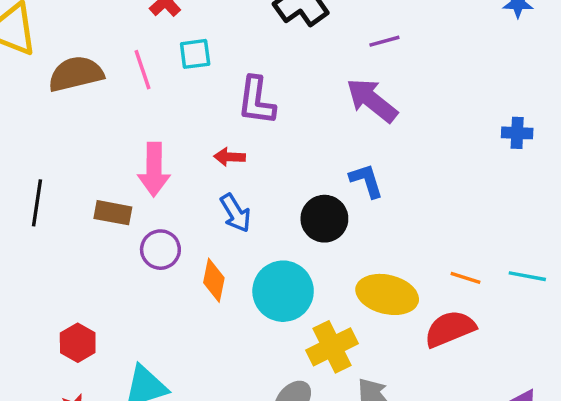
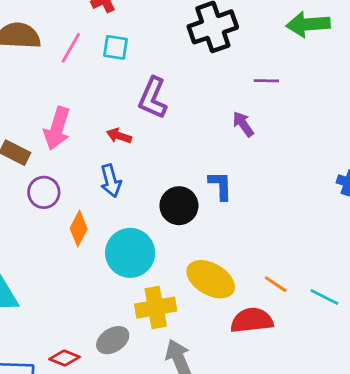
pink line: (142, 70) -> (71, 48), turned 32
purple arrow: (372, 100) -> (243, 124), size x0.6

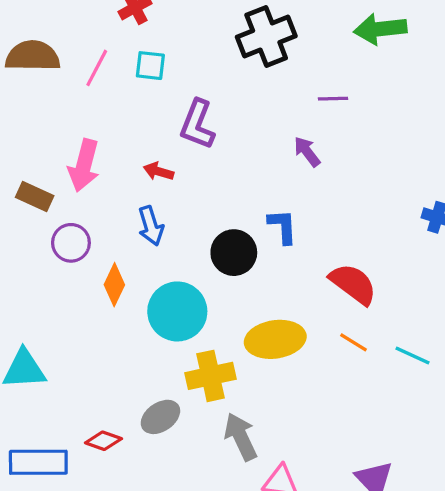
yellow ellipse: (211, 279) -> (275, 339), turned -36
red semicircle: (252, 320) -> (353, 284), moved, turned 45

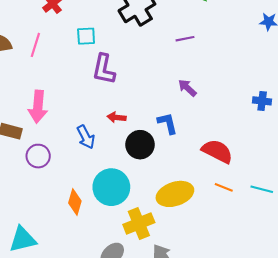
cyan square: (150, 66) -> (86, 36), moved
purple arrow: (307, 152) -> (187, 88), moved
red arrow: (159, 171) -> (117, 117), moved
orange diamond: (114, 285) -> (75, 202), moved

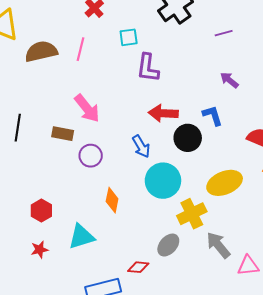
pink arrow: (38, 107) -> (87, 108), turned -40
red arrow: (117, 117) -> (163, 113), size x1.6
blue arrow: (86, 137) -> (141, 146), moved
orange diamond: (75, 202) -> (112, 200), moved

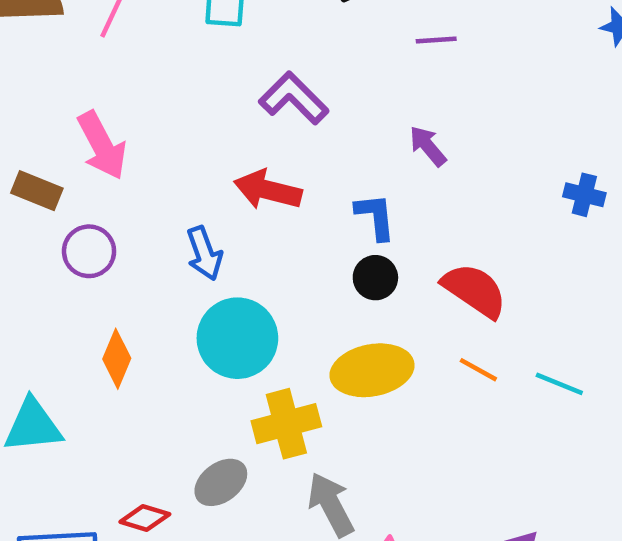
purple L-shape: (148, 68) -> (294, 98), moved, turned 116
black circle: (188, 138) -> (375, 278), moved, size x0.7

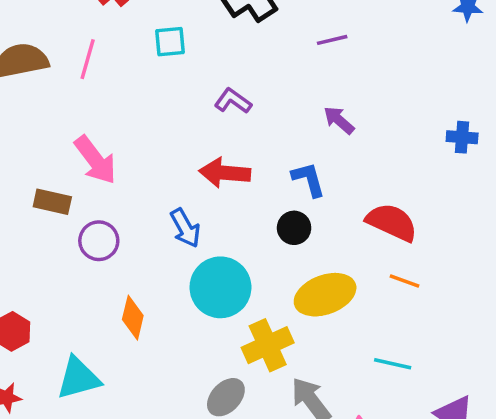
purple L-shape: (294, 98) -> (233, 101), size x0.7
black circle: (375, 278) -> (294, 228), moved
cyan line: (559, 384) -> (393, 364), moved

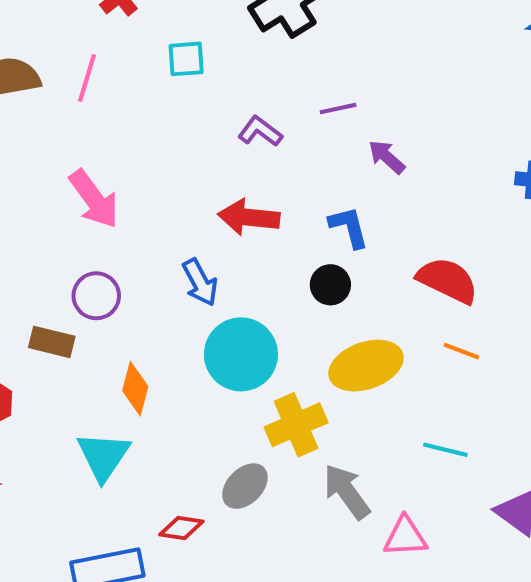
purple line: (332, 40) -> (338, 108), moved
brown rectangle: (52, 202) -> (52, 342), moved
cyan triangle: (78, 378) -> (103, 456), moved, turned -42

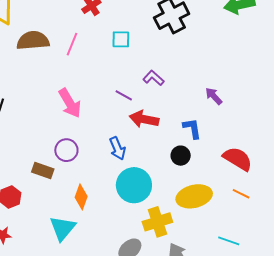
purple line: (338, 108) -> (124, 95), moved, turned 36

